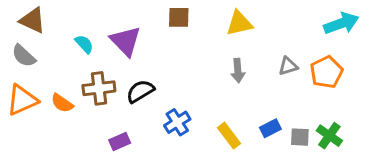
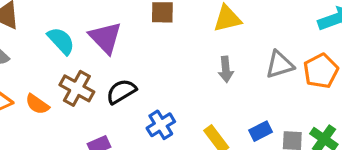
cyan semicircle: (84, 44) -> (61, 41), size x1.4
gray triangle: (288, 66) -> (280, 65), size x1.4
brown cross: (99, 88) -> (77, 88), turned 36

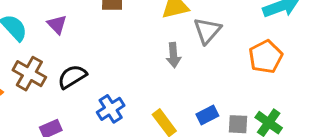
purple triangle: (105, 38) -> (57, 24), size x0.6
gray triangle: (280, 65) -> (207, 31), moved, turned -32

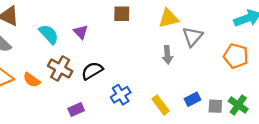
orange pentagon: (266, 57) -> (236, 56), turned -30

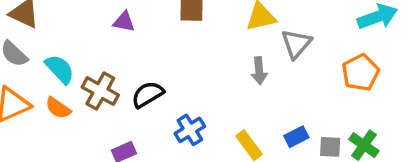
purple triangle: (81, 32) -> (124, 22), moved, turned -35
cyan semicircle: (49, 34) -> (60, 69), moved
orange pentagon: (236, 56) -> (361, 72), turned 30

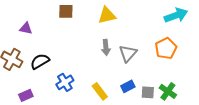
purple triangle: (124, 22) -> (26, 28), moved
gray triangle: (296, 44) -> (128, 53), moved

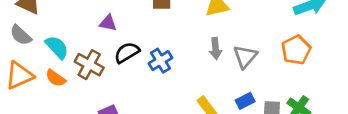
black semicircle: (40, 61) -> (127, 53), moved
blue cross: (65, 82) -> (160, 61), moved

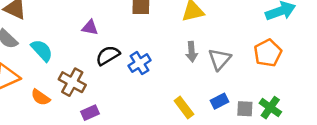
brown cross: (89, 65) -> (72, 82), moved
orange semicircle: (56, 78) -> (40, 97), moved

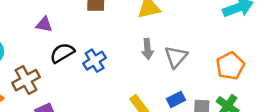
orange pentagon: (268, 53) -> (230, 66), moved
brown cross: (72, 82) -> (26, 80), turned 32

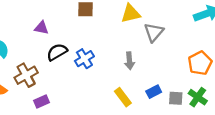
gray arrow: (148, 49) -> (130, 61), moved
gray triangle: (176, 57) -> (154, 32), moved

